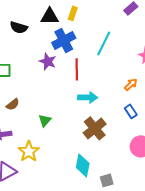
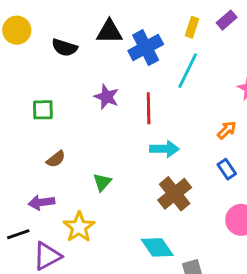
yellow rectangle: (73, 13) -> (192, 27), moved
blue cross: (64, 40) -> (146, 48), moved
cyan diamond: (83, 165) -> (157, 247), turned -45

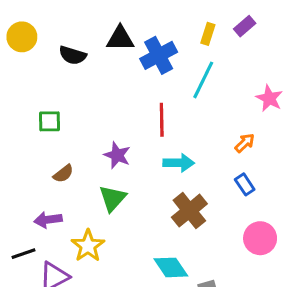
purple star: (107, 97) -> (117, 155), moved
green triangle: (102, 182) -> (113, 198), size x1.4

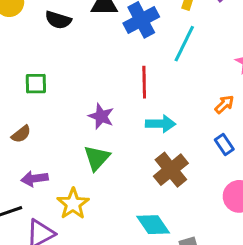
brown semicircle: (63, 174) -> (21, 134), moved

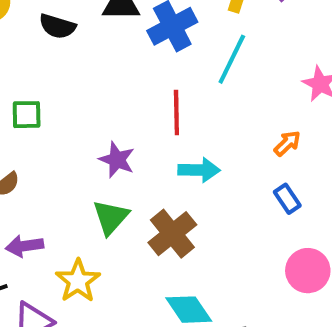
brown cross: (171, 170) -> (172, 234), moved

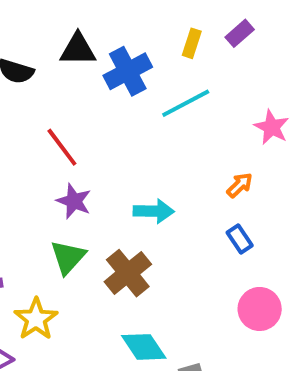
cyan line: (232, 59) -> (186, 103), turned 36
red line: (176, 113) -> (62, 147), moved, turned -36

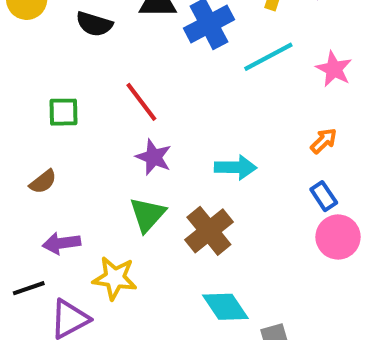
pink star: (272, 127) -> (334, 69), moved
pink circle: (260, 309) -> (338, 237), moved
yellow star: (36, 319) -> (115, 278), turned -30

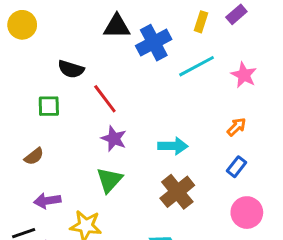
black semicircle: (94, 24) -> (71, 69), moved
blue rectangle: (324, 196) -> (236, 167), turned 72
brown cross: (209, 231) -> (177, 192), moved
pink circle: (338, 237) -> (247, 213), moved

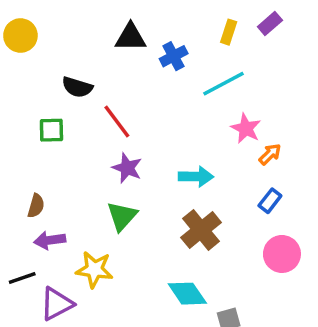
blue cross: (154, 43) -> (174, 56), size x0.7
pink star: (244, 75) -> (246, 128), moved
brown semicircle: (34, 156) -> (36, 206), moved, turned -36

